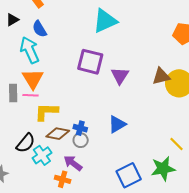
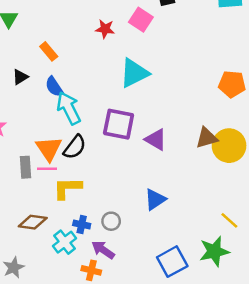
cyan arrow: (30, 50) -> (69, 108), moved
purple triangle: (120, 76) -> (156, 139), turned -30
blue cross: (80, 128) -> (82, 224), moved
brown diamond: (58, 134) -> (33, 222), moved
black semicircle: (26, 143) -> (75, 147), moved

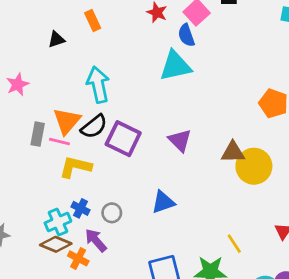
blue semicircle: (54, 87) -> (186, 35), moved
purple square: (119, 124) -> (123, 139), moved
brown diamond: (33, 222) -> (56, 244), moved

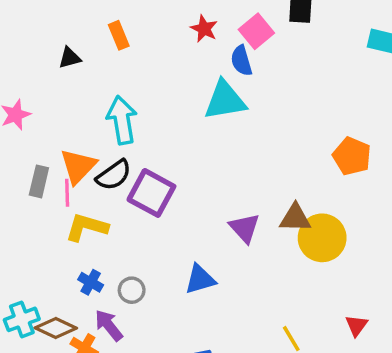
purple triangle: (180, 140) -> (245, 228), moved
pink line: (59, 142) -> (67, 193), turned 72
cyan cross: (58, 222) -> (22, 319), moved

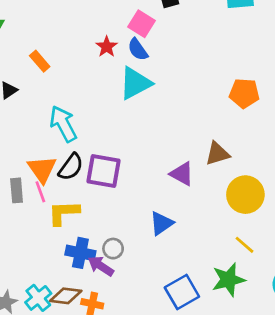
red star: (204, 29) -> (107, 47), moved, turned 30
yellow circle: (322, 238) -> (245, 195), moved
blue cross: (91, 282) -> (80, 253), size x1.5
purple arrow: (109, 325) -> (101, 266), moved

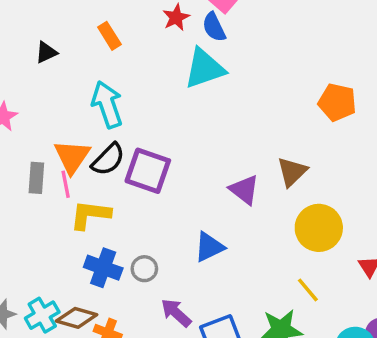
orange rectangle: (40, 61) -> (109, 36), moved
brown triangle: (217, 154) -> (292, 172), turned -36
purple arrow: (101, 266) -> (176, 313), moved

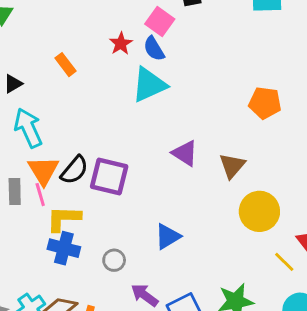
cyan arrow: (107, 105) -> (28, 128), moved
purple triangle: (244, 190) -> (185, 153), moved
blue cross: (103, 268) -> (64, 248), moved
yellow line: (308, 290) -> (284, 262), moved

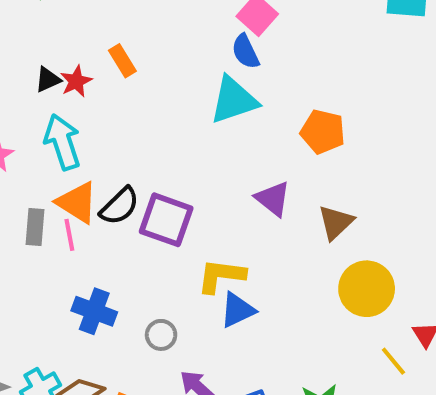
red star: (121, 44) -> (76, 81), moved
orange pentagon: (265, 103) -> (323, 132), moved
orange triangle: (43, 171) -> (77, 202), turned -32
yellow L-shape: (64, 219) -> (221, 276), moved

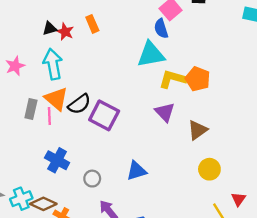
red star: (76, 81) -> (65, 32), turned -30
yellow L-shape: (221, 276) -> (173, 79), moved
yellow circle: (367, 289) -> (209, 169), size x0.7

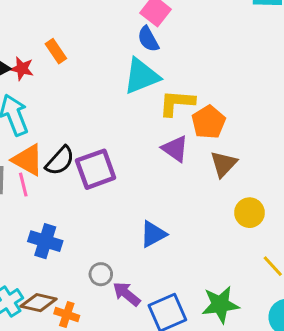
orange pentagon: (198, 79) -> (209, 122), moved, turned 30
purple square: (104, 115) -> (96, 169), turned -36
gray circle: (92, 179) -> (101, 274), moved

